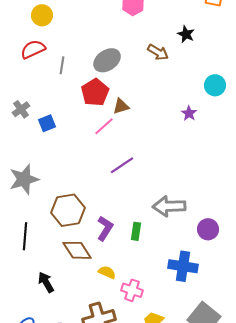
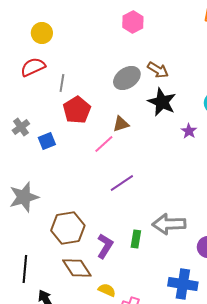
black star: (186, 34) -> (162, 102), moved, size x1.6
gray ellipse: (107, 60) -> (127, 78), moved
red pentagon: (95, 92) -> (77, 110), moved
green rectangle: (136, 231) -> (136, 239), moved
black line: (25, 236) -> (25, 269), moved

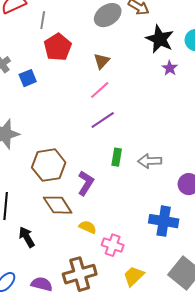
black star: (162, 102) -> (160, 39), moved
brown triangle: (121, 124) -> (102, 61), turned -30
pink line: (104, 144) -> (100, 90), moved
gray arrow: (169, 224) -> (150, 161), size x0.7
green rectangle: (136, 239) -> (117, 157), moved

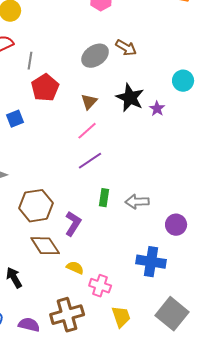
black star: (160, 39) -> (130, 98), moved
yellow trapezoid: (134, 276) -> (121, 317), turned 115

